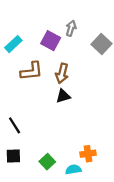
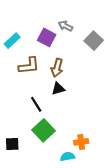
gray arrow: (71, 28) -> (65, 26), turned -80
black line: (15, 125) -> (36, 104), moved
green square: (47, 162) -> (44, 130), moved, size x1.5

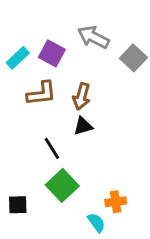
gray arrow: (65, 26) -> (93, 37), size x1.5
purple square: (47, 37) -> (52, 53), moved
cyan semicircle: (68, 157) -> (96, 223), turned 64

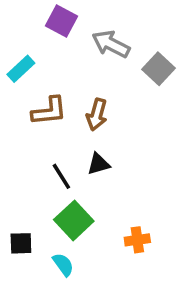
purple square: (52, 53) -> (61, 21), moved
black triangle: (83, 126) -> (99, 164), moved
cyan semicircle: (96, 223) -> (63, 265), moved

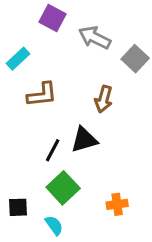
brown arrow: (97, 115) -> (104, 99), moved
black triangle: (99, 164) -> (84, 140), size x1.4
black line: (61, 176) -> (53, 150), turned 60

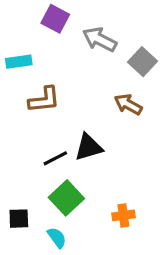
cyan rectangle: (18, 59) -> (19, 62), turned 35
brown arrow: (104, 99) -> (128, 104), moved, turned 104
black line: (53, 150) -> (55, 158), turned 35

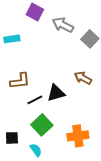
brown L-shape: (44, 100) -> (20, 81), moved
brown arrow: (128, 104) -> (83, 78), moved
orange cross: (123, 215) -> (78, 136), size x1.5

